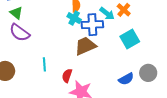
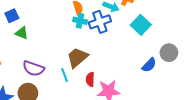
purple semicircle: (20, 33) -> (33, 68), moved
brown trapezoid: (85, 46) -> (77, 58), moved

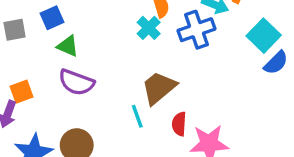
cyan cross: (80, 21) -> (149, 28), moved, turned 32
blue semicircle: (149, 65) -> (276, 63), moved
purple semicircle: (33, 68) -> (76, 82), moved

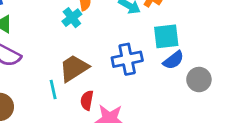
blue cross: (197, 30) -> (127, 59), moved
cyan square: (264, 36) -> (166, 36), turned 32

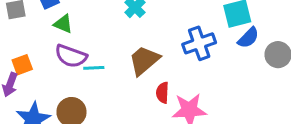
cyan line: (53, 89) -> (94, 68), moved, turned -72

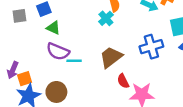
orange square: (22, 65) -> (25, 79), moved
red semicircle: (162, 93) -> (123, 81), turned -32

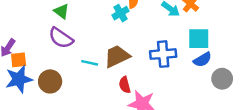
cyan line: (74, 61) -> (90, 63), moved

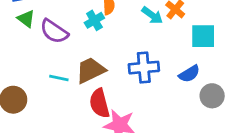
purple semicircle: (61, 38) -> (54, 31), moved
cyan square: (199, 39) -> (203, 36), moved
red semicircle: (125, 85) -> (100, 103), size x1.5

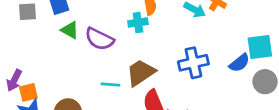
cyan cross: (94, 20) -> (138, 23), turned 30
cyan square: (203, 36) -> (260, 47), moved

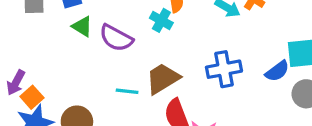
cyan cross: (138, 23) -> (161, 20), turned 36
orange square: (28, 92) -> (32, 97), turned -30

